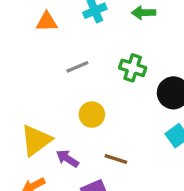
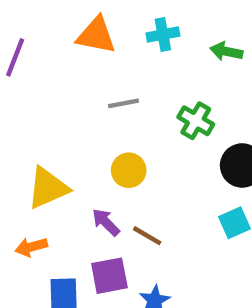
orange triangle: (47, 22) -> (96, 35), size x1.4
purple arrow: (67, 159) -> (106, 222), moved

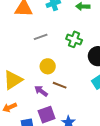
brown line: (147, 236) -> (60, 85), moved

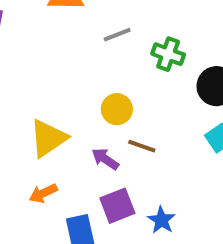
gray line: (41, 37) -> (117, 35), moved

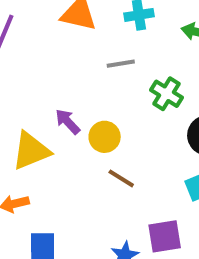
purple arrow: (105, 159) -> (68, 122), moved
purple square: (117, 206) -> (165, 236), moved

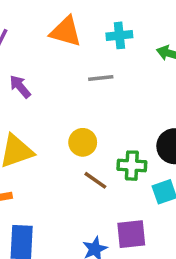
green cross: (167, 94) -> (132, 166), moved, turned -32
purple arrow: (68, 122) -> (20, 87), moved

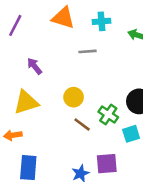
purple arrow: (20, 87) -> (35, 66), moved
green cross: (132, 166) -> (108, 115), turned 30

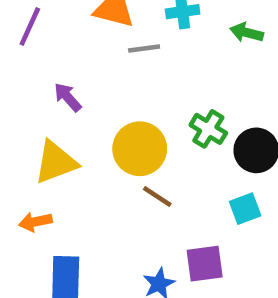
gray line: (87, 51) -> (144, 49), moved
yellow circle: (74, 97) -> (140, 149), size x1.5
green cross: (108, 115) -> (208, 129), moved

